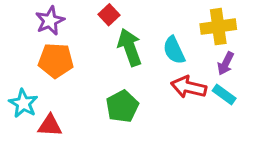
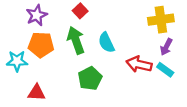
green arrow: (130, 47) -> (76, 40), moved
cyan semicircle: (174, 50) -> (106, 42), moved
cyan star: (23, 103) -> (17, 61), moved, turned -30

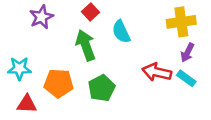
cyan semicircle: (106, 42) -> (121, 32), moved
orange pentagon: (41, 45) -> (59, 83), moved
red triangle: (37, 93) -> (27, 104), moved

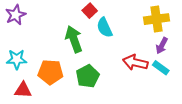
red square: (91, 12) -> (90, 11), moved
purple star: (41, 17) -> (16, 15), moved

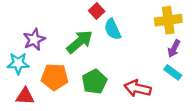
purple star: (16, 15) -> (34, 39), moved
green arrow: (74, 39) -> (80, 42), turned 70
red arrow: (135, 62) -> (138, 88), moved

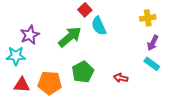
yellow cross: (168, 20) -> (148, 18), size x0.7
orange pentagon: (55, 77) -> (50, 83), moved
red arrow: (138, 88) -> (121, 78), size x0.6

